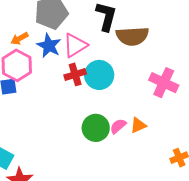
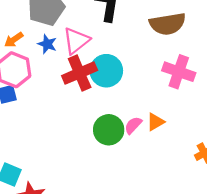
brown semicircle: (132, 36) -> (167, 24), moved
blue star: (49, 46) -> (47, 44), size x0.7
red cross: (75, 74) -> (80, 73), size x1.4

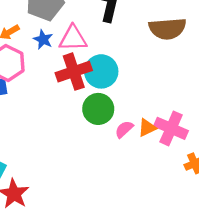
pink triangle: (76, 41) -> (73, 38), turned 32
pink cross: (179, 72) -> (171, 128), moved
green circle: (109, 130) -> (98, 109), moved

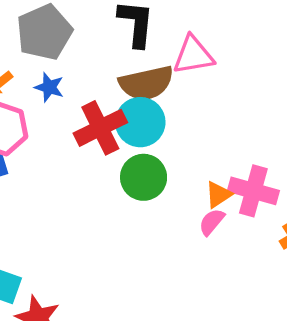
brown semicircle: (167, 29) -> (146, 83), moved
pink triangle: (73, 38) -> (193, 55), moved
pink semicircle: (124, 129) -> (212, 222), moved

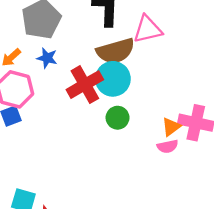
green circle: (144, 177) -> (118, 118), size x0.7
pink semicircle: (212, 222) -> (168, 146), turned -138

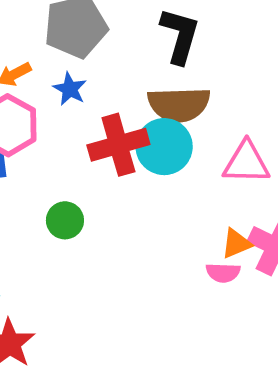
pink triangle: (148, 29) -> (246, 163), moved
green circle: (118, 118) -> (65, 220), moved

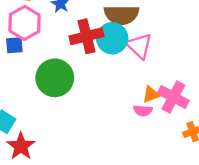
pink triangle: (246, 163) -> (139, 46), moved, turned 40
green circle: (65, 220) -> (55, 78), size x1.8

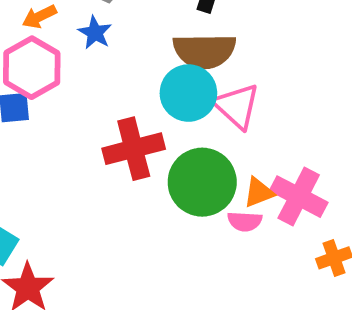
red cross: (86, 36) -> (134, 149), moved
green circle: (55, 78) -> (202, 182), moved

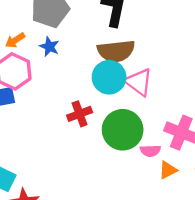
red cross: (134, 149) -> (80, 114), size x0.7
orange triangle: (259, 192) -> (168, 170), moved

